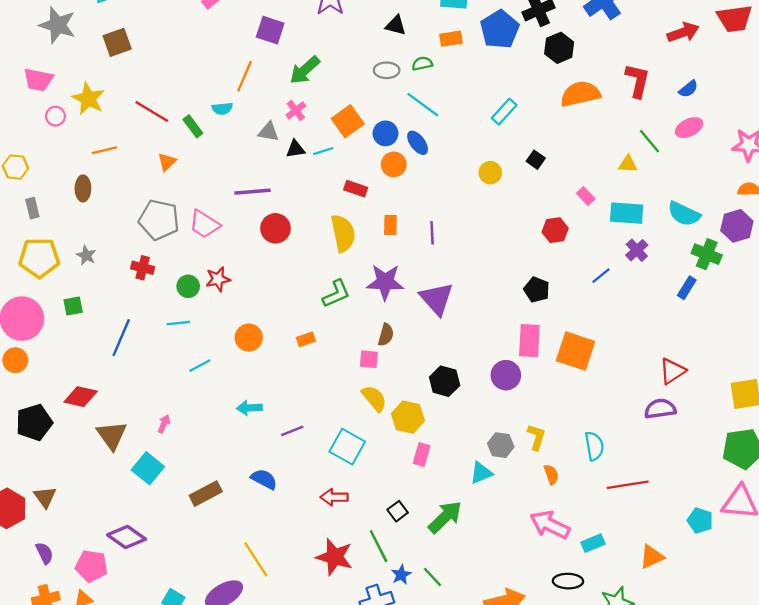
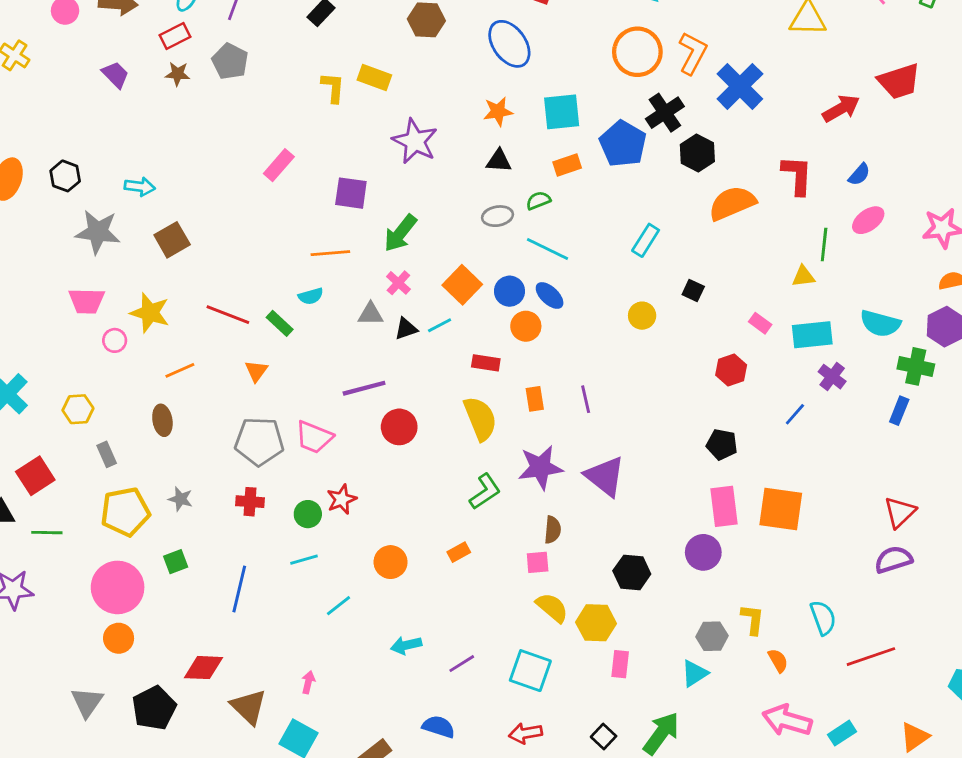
orange line: (245, 76) -> (330, 253), turned 72
green line: (649, 141) -> (824, 245), turned 56

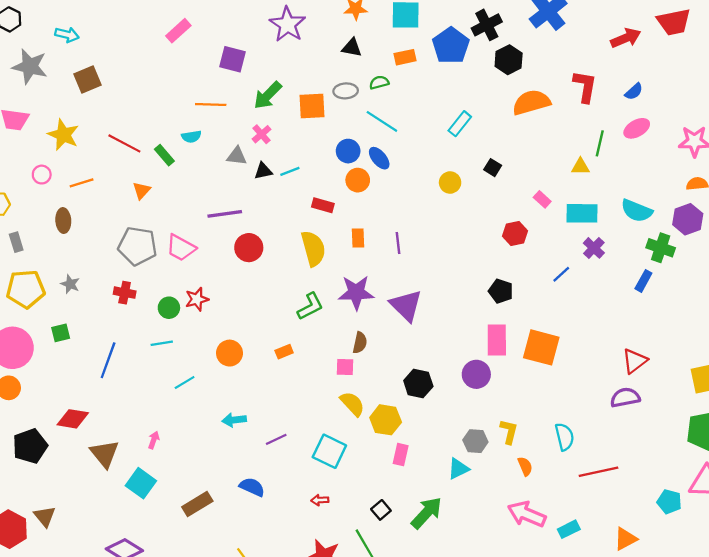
orange square: (462, 285) -> (312, 106), moved, turned 36
pink circle: (115, 340) -> (42, 175), moved
red arrow: (526, 733) -> (320, 500), size x0.7

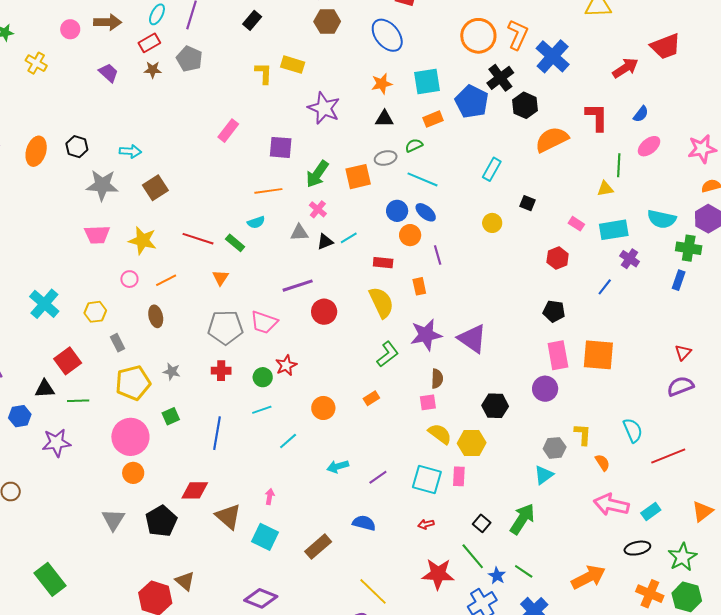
purple line: (398, 243) -> (438, 255), moved
red triangle: (635, 361) -> (683, 352), size x0.7
pink rectangle: (401, 455) -> (459, 476), moved

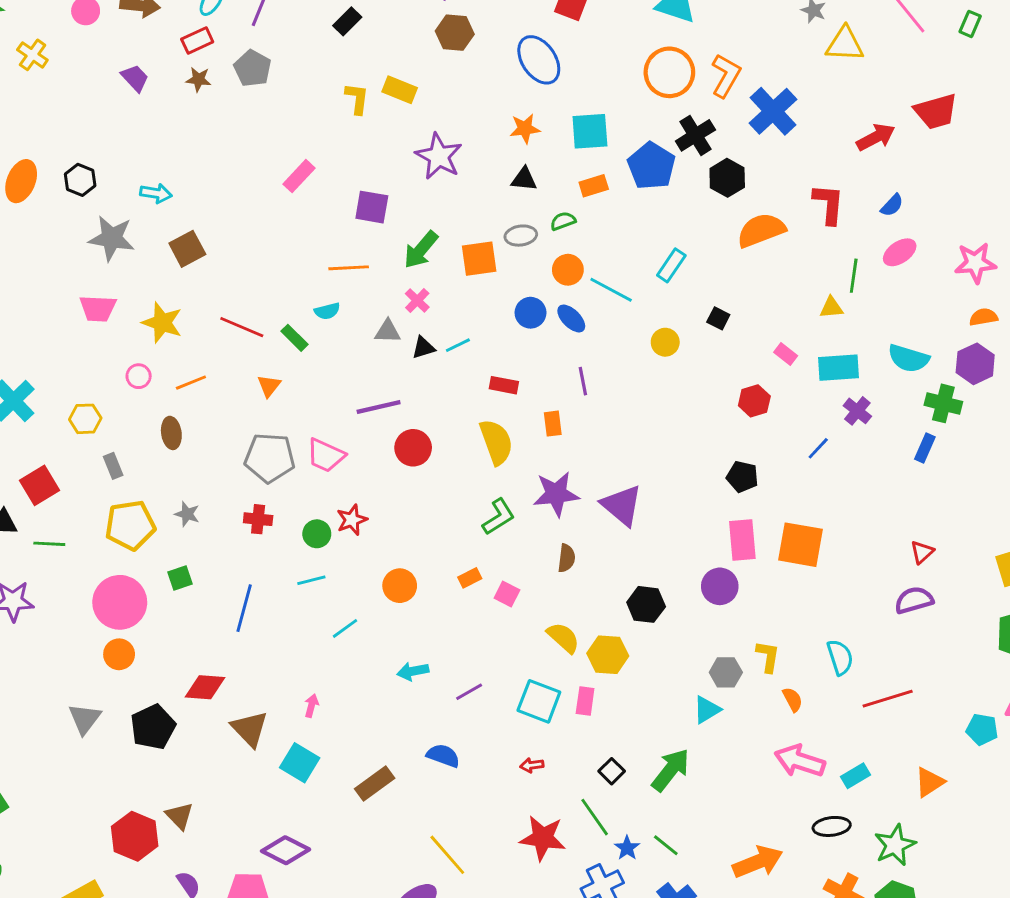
cyan line: (422, 179) -> (611, 290), moved
orange circle: (410, 235) -> (568, 270), moved
pink square: (428, 402) -> (507, 594), moved, turned 30

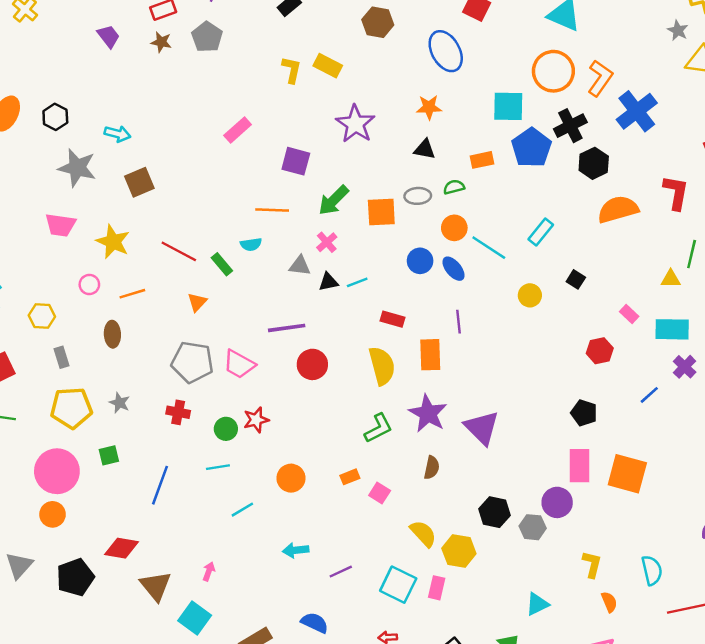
cyan square: (590, 131) -> (508, 106), moved
orange rectangle: (553, 424) -> (430, 355), size x1.5
purple star: (556, 494) -> (428, 413), turned 30
gray hexagon: (726, 672) -> (533, 527), moved

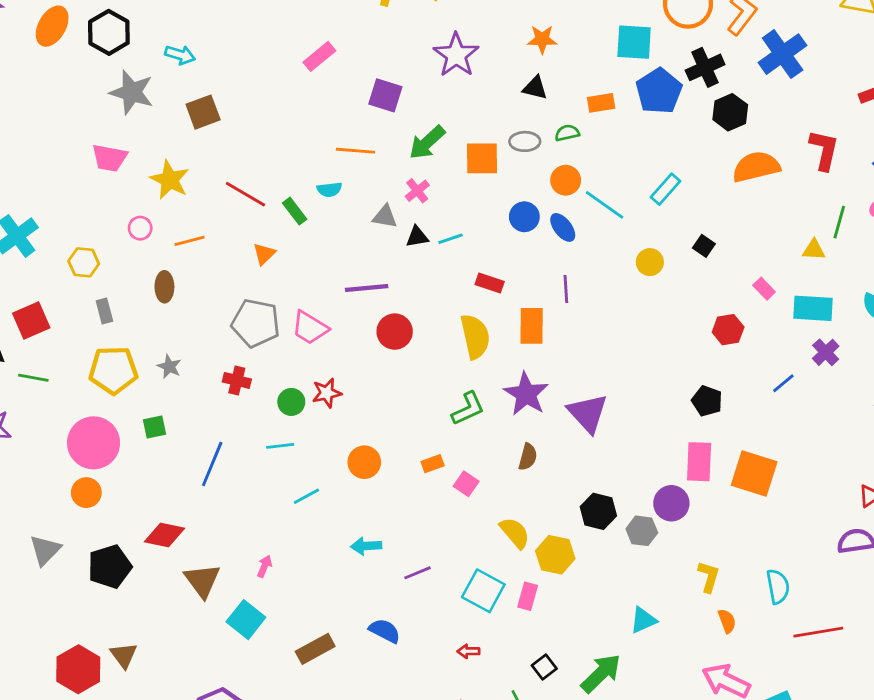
black hexagon: (55, 117) -> (109, 32), size x1.4

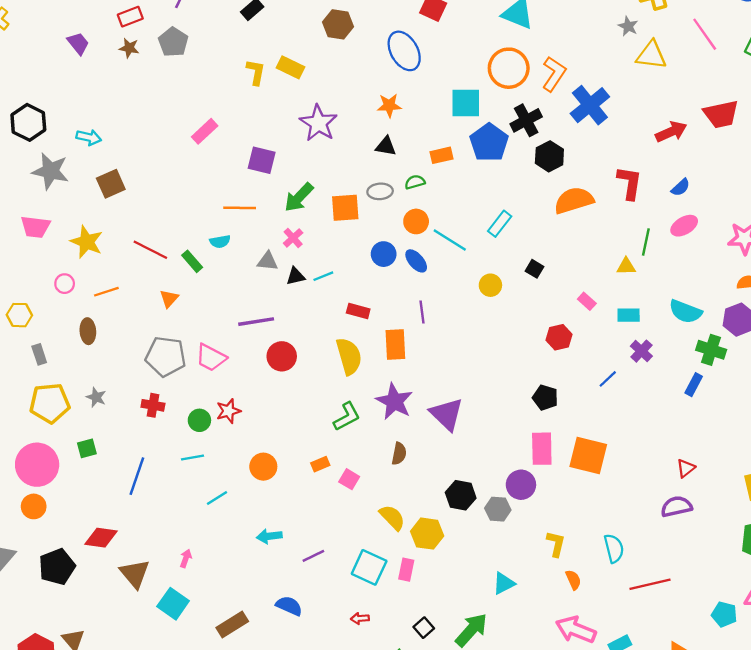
cyan rectangle: (813, 308) -> (629, 315), size x0.7

